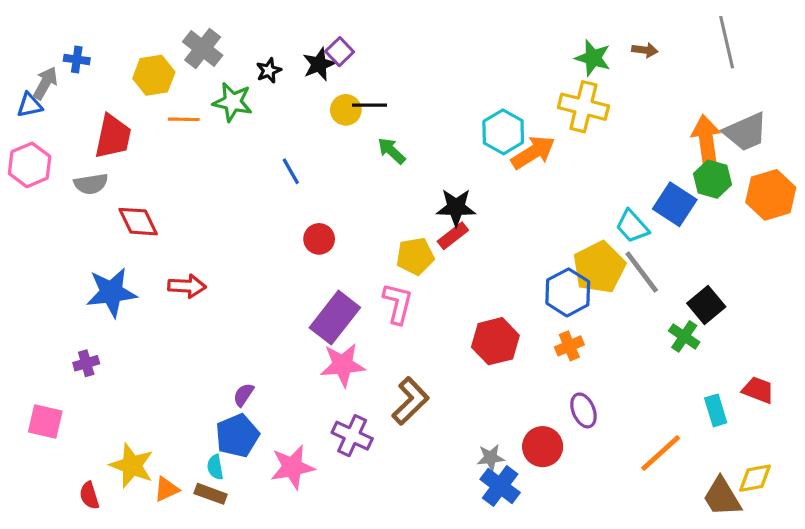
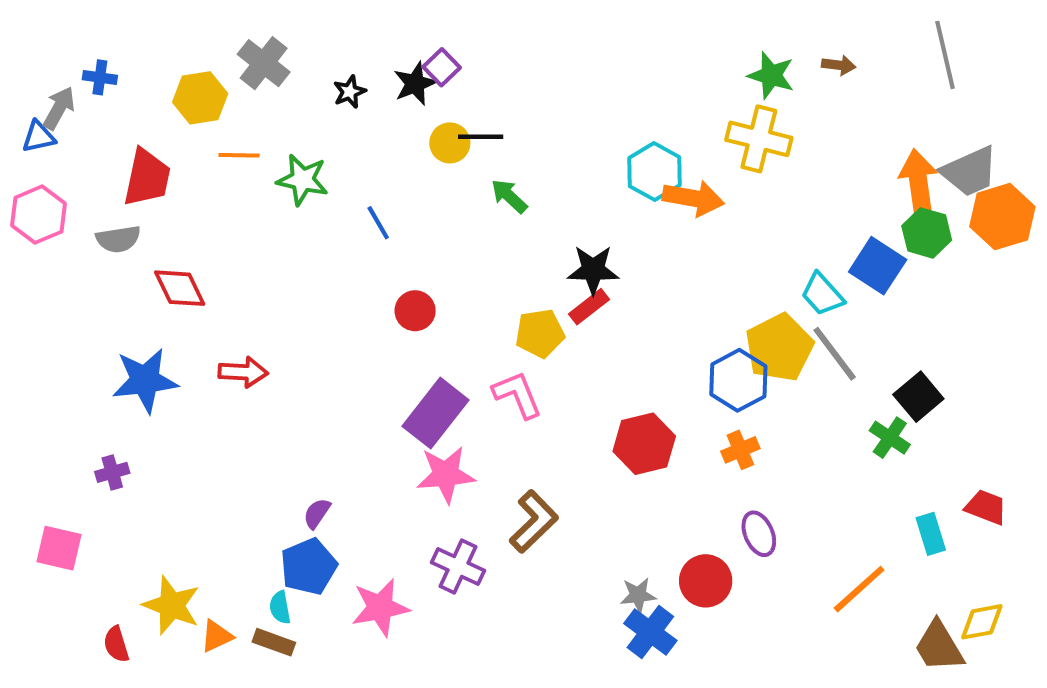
green star: (233, 102) -> (302, 180), moved
orange arrow: (533, 152) -> (693, 198), turned 42
orange hexagon: (771, 195) -> (1002, 217), moved
pink L-shape: (398, 303) -> (517, 395), turned -36

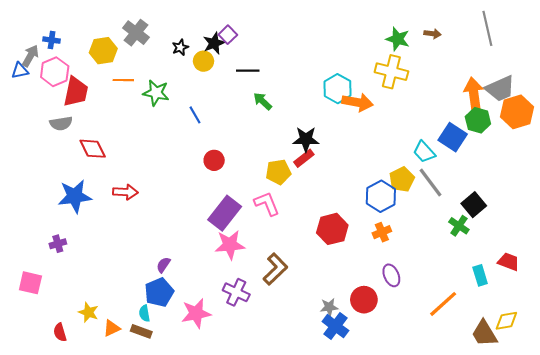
yellow circle: (450, 143) -> (204, 61), moved
pink hexagon: (39, 215) -> (55, 72), moved
yellow pentagon: (779, 348) -> (402, 179), size x0.7
yellow star: (172, 605) -> (88, 312), size x0.7

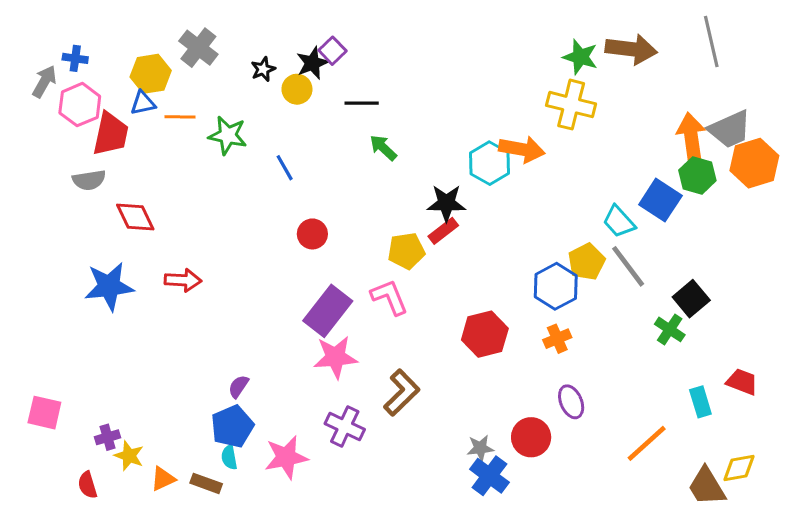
brown arrow: (433, 34) -> (631, 49), size x2.0
blue triangle: (20, 71) -> (143, 103), moved
cyan hexagon: (338, 89) -> (489, 163), moved
purple cross: (58, 244) -> (108, 437), moved
cyan semicircle: (144, 313) -> (229, 457), moved

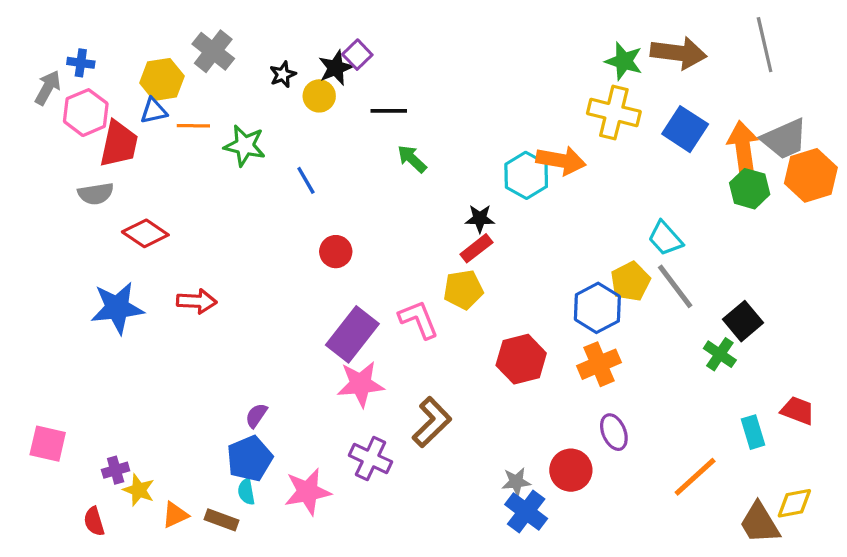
blue square: (660, 200) -> (685, 129), moved
black star: (446, 203) -> (480, 218), size x0.7
red diamond: (135, 217) -> (145, 233), turned -30
yellow pentagon: (406, 251) -> (463, 290), moved
orange cross: (557, 339) -> (599, 364), size x1.4

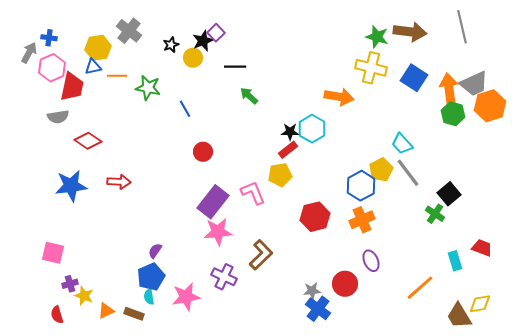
cyan hexagon: (526, 175) -> (312, 129), moved
pink square: (48, 444) -> (53, 253), moved

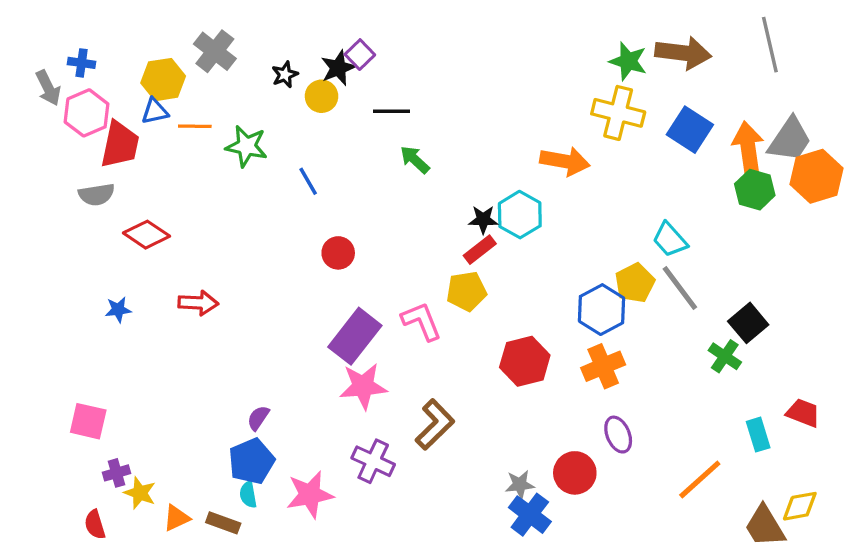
gray arrow: (29, 53) -> (48, 88), turned 125
gray trapezoid: (474, 84) -> (790, 140), turned -32
blue star: (71, 186) -> (118, 310), size x0.5

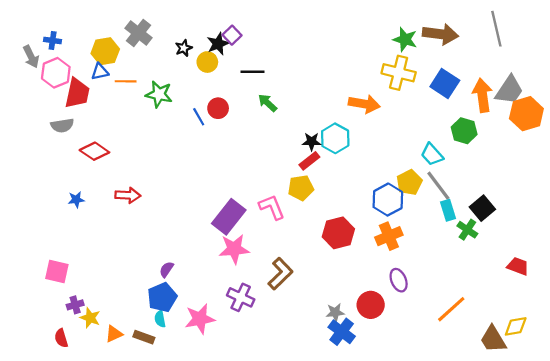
green hexagon: (755, 190) -> (464, 131), moved
red circle: (338, 253) -> (218, 108), moved
cyan rectangle: (758, 435) -> (448, 210), moved

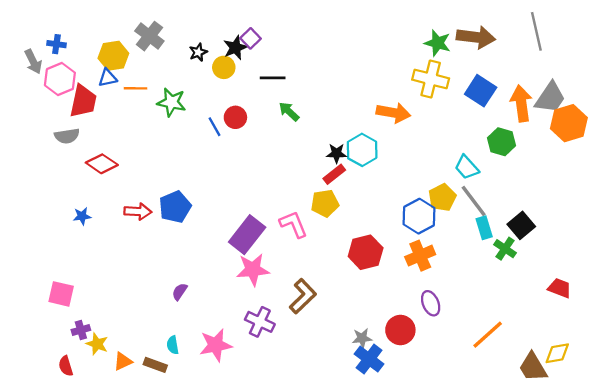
blue pentagon: (162, 297) -> (175, 207), moved

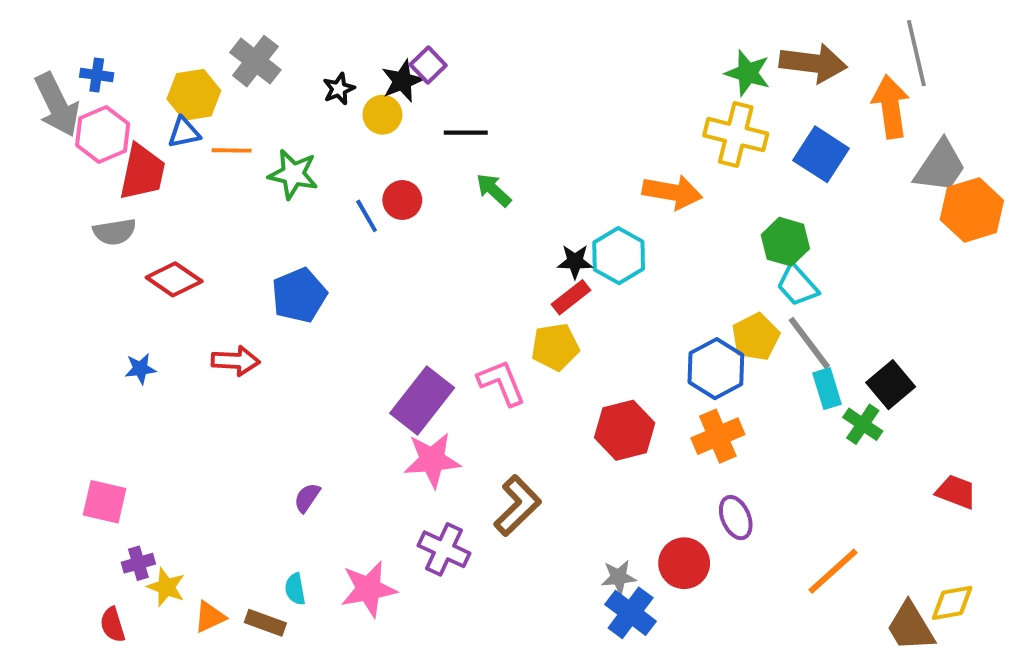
gray arrow: (33, 62) -> (57, 105), size x1.5
orange arrow: (521, 103) -> (891, 107), moved
green hexagon: (501, 142) -> (785, 242), moved
blue pentagon: (175, 207) -> (299, 295), moved

